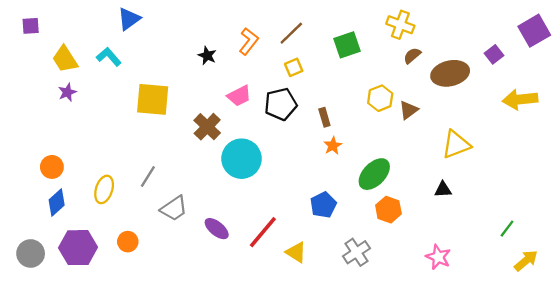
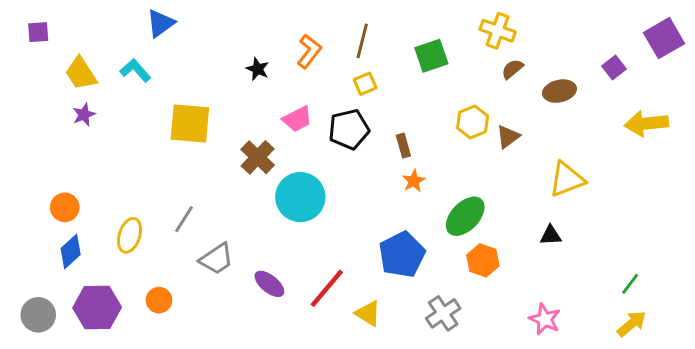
brown line: (291, 33) -> (362, 41), turned -32
brown ellipse: (450, 73) -> (559, 91), size x0.7
blue pentagon: (323, 205) -> (402, 254), size x1.4
yellow arrow: (526, 261) -> (632, 324), moved

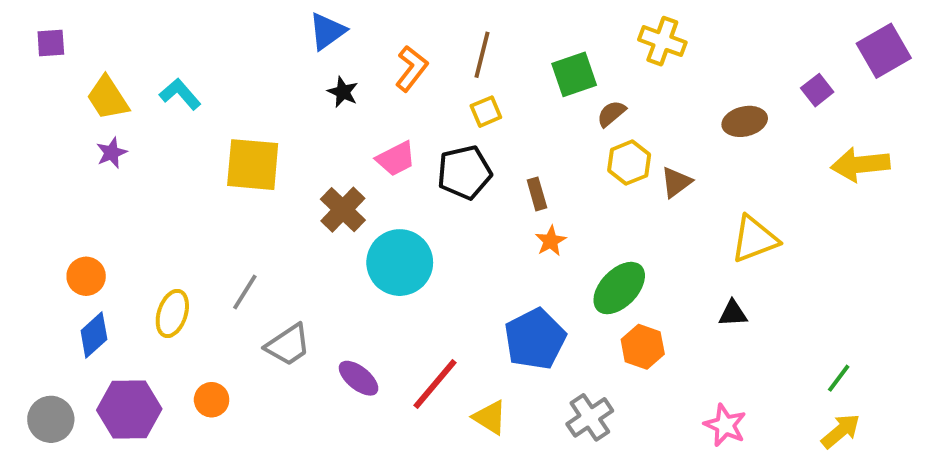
blue triangle: (160, 23) -> (327, 31), moved
brown semicircle: (512, 69) -> (611, 114), moved

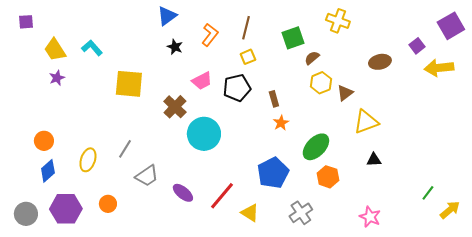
yellow arrow: (860, 165) -> (439, 68), moved
yellow triangle: (754, 239) -> (366, 122), moved
yellow arrow: (841, 431) -> (450, 210), moved

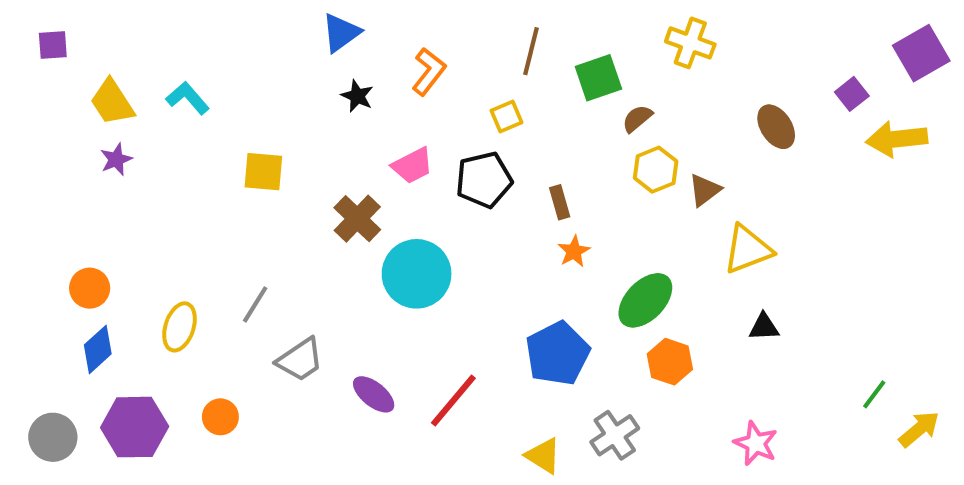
brown line: (246, 28) -> (531, 51), moved
brown ellipse: (380, 62) -> (776, 127), turned 70
yellow square: (129, 84) -> (263, 172), size x0.7
yellow triangle: (250, 213) -> (543, 456), moved

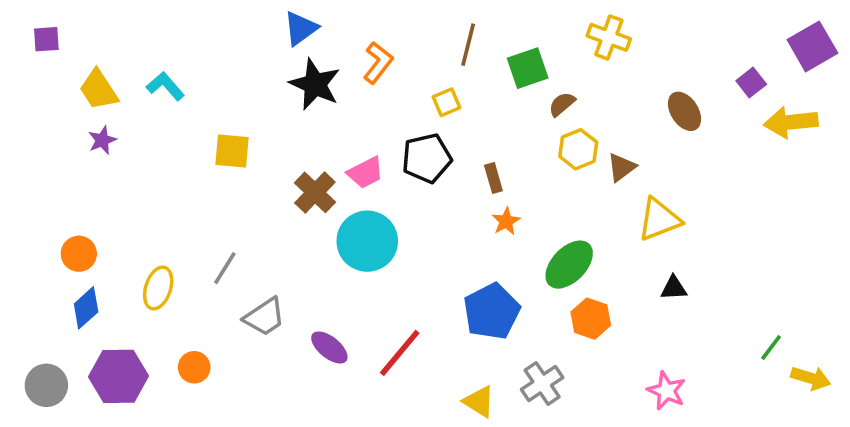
black star: (357, 96) -> (315, 84), size x1.8
pink trapezoid: (412, 166) -> (365, 173), moved
yellow arrow: (919, 429) -> (811, 378), turned 57

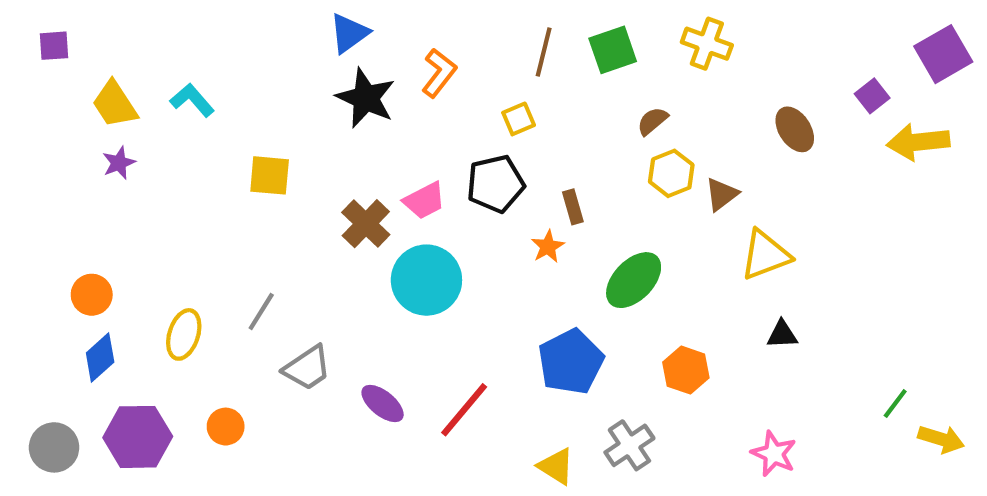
green square: (528, 68) -> (613, 50), moved
orange star: (506, 221) -> (548, 247), moved
green ellipse: (569, 265) -> (634, 280), moved

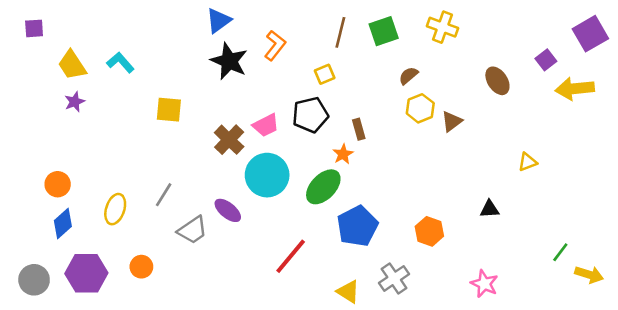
yellow triangle: (765, 255) -> (528, 162), moved, size x0.6
green ellipse: (634, 280) -> (323, 187), moved
purple ellipse: (383, 404) -> (228, 210), moved

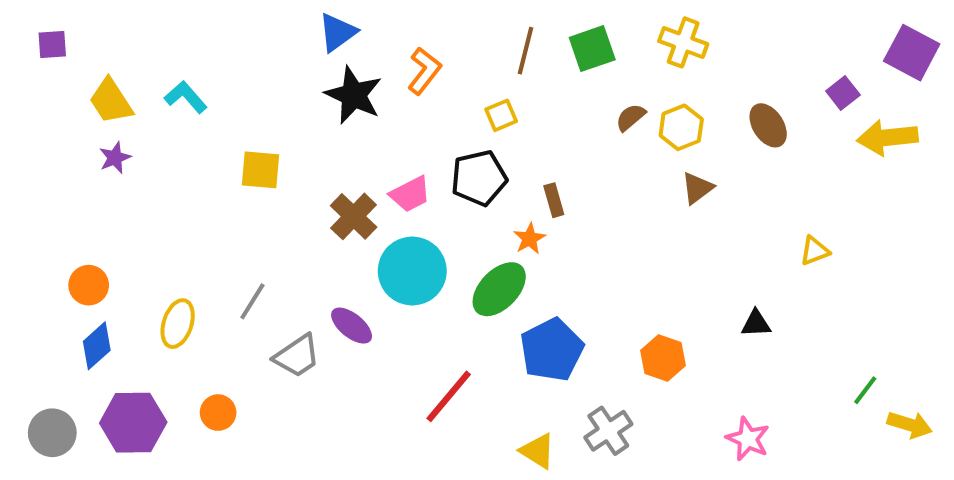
purple square: (590, 34) -> (912, 53), turned -32
yellow hexagon: (420, 108) -> (681, 127), moved

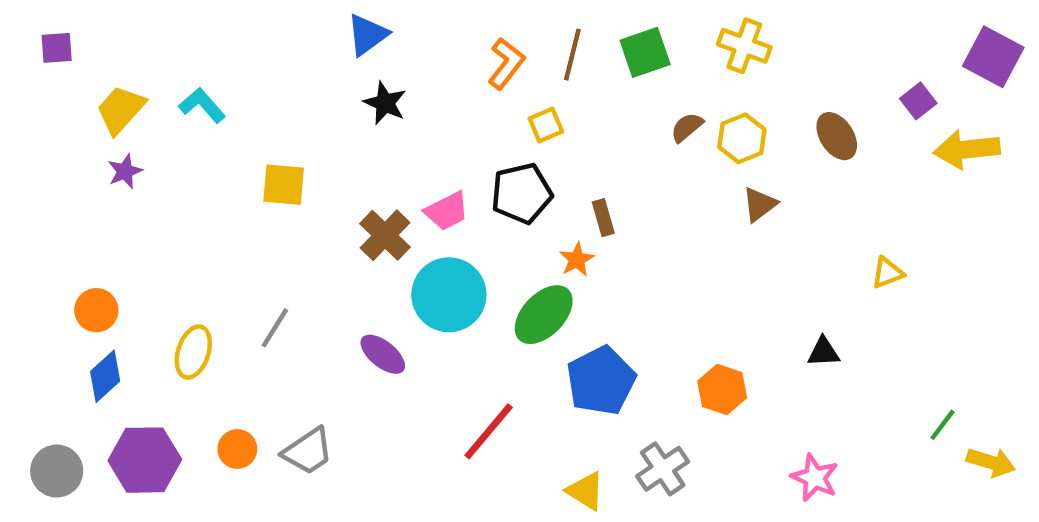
orange L-shape: (424, 71) -> (506, 63), moved
black star: (354, 95) -> (385, 103), size x0.7
yellow trapezoid: (111, 101) -> (121, 110), turned 75
gray trapezoid: (297, 356) -> (308, 451), moved

